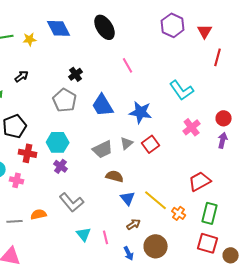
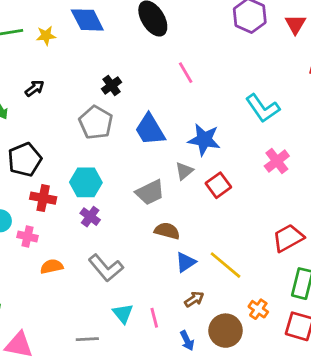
gray triangle: (127, 143) -> (184, 171), moved
blue triangle: (128, 198) -> (186, 262), turned 35
orange cross: (179, 213) -> (258, 309), moved
orange semicircle: (39, 214) -> (52, 266), moved
gray line: (15, 221) -> (87, 339), moved

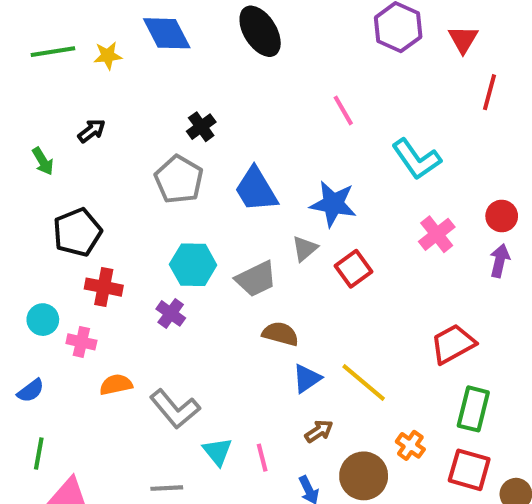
pink line: (186, 73) -> (343, 110), moved
cyan hexagon: (86, 182) -> (193, 265), moved
gray L-shape: (106, 268) -> (175, 409), moved

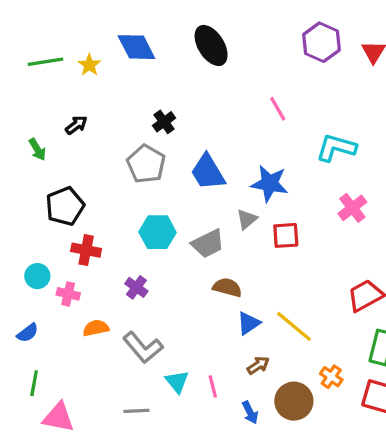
yellow star: (108, 56) -> (89, 65), turned -30
cyan L-shape: (416, 159) -> (336, 148), turned 141
red square: (353, 269) -> (286, 235), turned 32
purple cross: (171, 313) -> (136, 287), moved

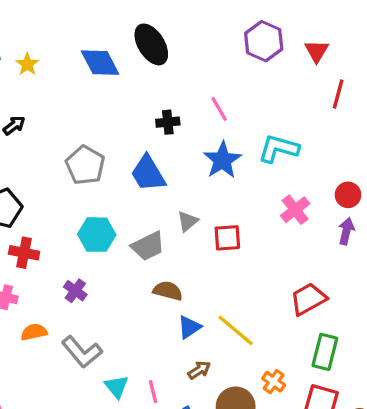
blue diamond: (136, 47) -> (100, 63), moved
black cross: (164, 122) -> (168, 122), moved, turned 30
blue star: (270, 183) -> (222, 160), moved, turned 30

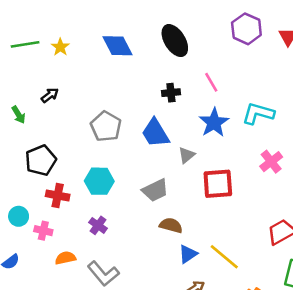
black ellipse: (151, 44) -> (175, 41), moved
gray triangle: (188, 221) -> (187, 155), moved
cyan hexagon: (97, 235) -> (99, 181), moved
red square: (227, 238) -> (218, 184), size x1.4

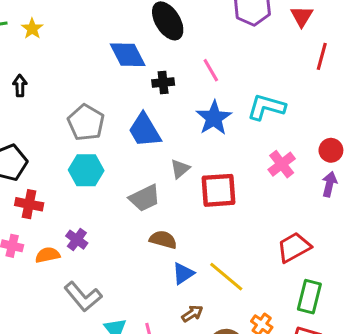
blue diamond: (118, 46) -> (128, 55), moved
black arrow: (50, 95) -> (20, 86), turned -54
gray triangle: (187, 155) -> (180, 169), moved
cyan hexagon: (99, 181) -> (86, 170), moved
orange semicircle: (65, 258) -> (48, 255), moved

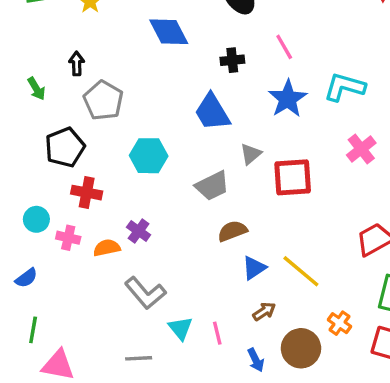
blue diamond: (128, 55) -> (169, 32), moved
gray pentagon: (86, 123) -> (103, 100), moved
brown semicircle: (163, 240) -> (232, 231), turned -36

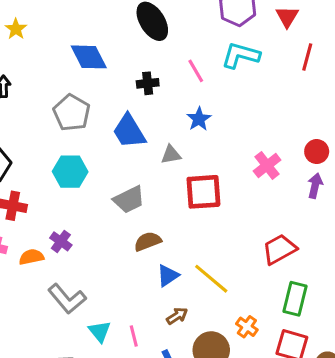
cyan L-shape: (345, 87) -> (241, 55), moved
blue star: (288, 99) -> (199, 119), size x0.7
gray pentagon: (103, 100) -> (72, 113), moved
gray triangle: (251, 154) -> (171, 155), moved, turned 30

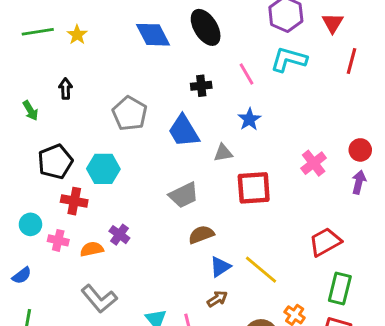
blue diamond: (89, 57) -> (153, 35), moved
cyan hexagon: (70, 172) -> (103, 169), moved
gray L-shape: (67, 299) -> (99, 299), moved
brown arrow: (177, 316) -> (217, 299), moved

